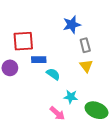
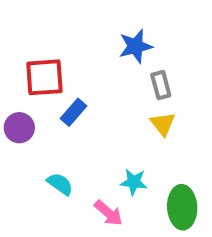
blue rectangle: (39, 60) -> (74, 112), turned -48
cyan semicircle: (53, 74) -> (60, 184), moved
green ellipse: (96, 110) -> (182, 207), turned 65

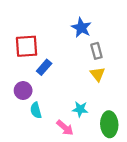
blue star: (136, 46) -> (81, 28), turned -30
purple circle: (19, 128) -> (23, 91), moved
cyan semicircle: (60, 184) -> (36, 110), turned -140

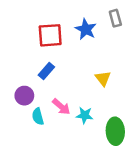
red square: (27, 46) -> (50, 35), moved
gray rectangle: (96, 51) -> (115, 18), moved
pink arrow: (65, 128) -> (61, 107), moved

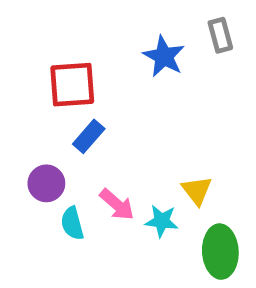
red square: (50, 35) -> (72, 85), moved
yellow triangle: (103, 78) -> (197, 190), moved

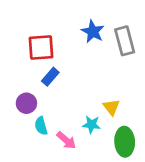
gray rectangle: (220, 35) -> (125, 41), moved, size x1.5
pink arrow: (117, 205) -> (66, 140), moved

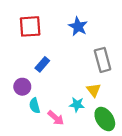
gray rectangle: (125, 41) -> (103, 60), moved
red square: (41, 47) -> (30, 26), moved
green ellipse: (125, 142) -> (105, 119), turned -30

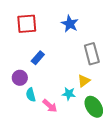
yellow triangle: (94, 90) -> (84, 81), turned 32

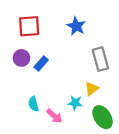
purple circle: (20, 78) -> (21, 58), moved

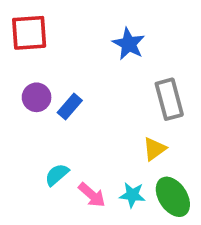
red square: (29, 26) -> (29, 33), moved
cyan star: (75, 103) -> (132, 195), moved
cyan semicircle: (34, 104) -> (57, 175), turned 64

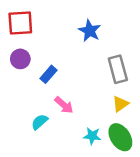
purple circle: (37, 97) -> (20, 59), moved
yellow triangle: (154, 149) -> (120, 104), moved
pink arrow: (92, 195) -> (64, 105), moved

